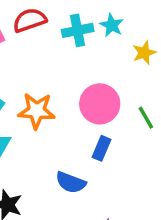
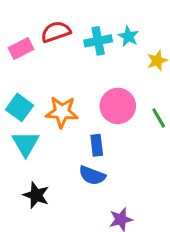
blue rectangle: (101, 148) -> (97, 145), moved, turned -30

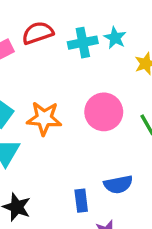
blue rectangle: (97, 145) -> (81, 201), moved
blue semicircle: (92, 176) -> (118, 184), moved, turned -32

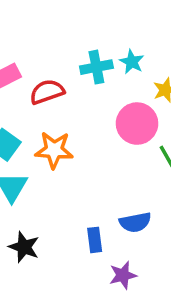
red semicircle: (38, 33) -> (47, 92), moved
pink circle: (104, 112) -> (137, 124), moved

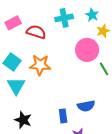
cyan star: (132, 62) -> (92, 15), moved
red semicircle: (47, 92) -> (36, 32), turned 36

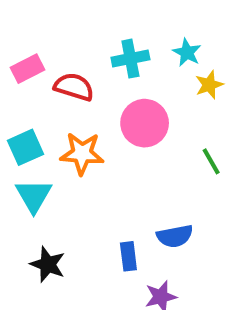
pink circle: (87, 50) -> (145, 123), moved
cyan square: (12, 62) -> (25, 147), turned 30

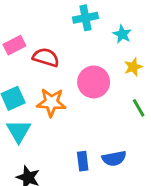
cyan cross: (130, 59) -> (85, 18), moved
yellow star: (209, 85) -> (133, 67), moved
blue rectangle: (128, 256) -> (83, 161), moved

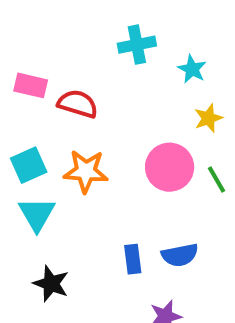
pink rectangle: (14, 45) -> (31, 85), turned 40
pink circle: (94, 82) -> (170, 167), moved

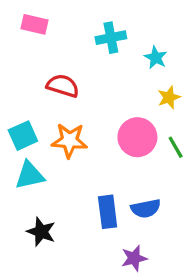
pink rectangle: (31, 85) -> (35, 24), moved
cyan triangle: (37, 214) -> (30, 175), turned 48
blue rectangle: (133, 259) -> (108, 212), size x1.4

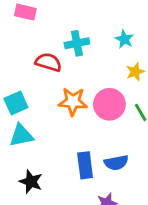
cyan cross: (111, 38) -> (77, 43), moved
orange star: (69, 141) -> (73, 102), moved

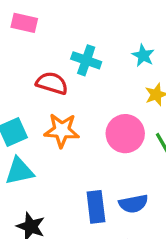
cyan cross: (77, 43) -> (86, 60), turned 30
orange star: (73, 102) -> (62, 130), moved

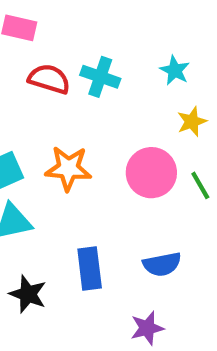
red semicircle: (52, 83) -> (49, 79), moved
blue rectangle: (96, 207) -> (90, 268), moved

